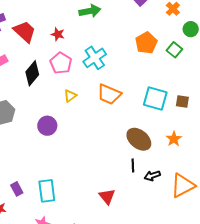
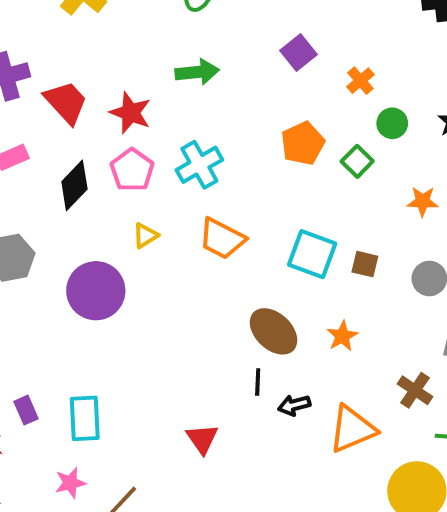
red star: (58, 34) -> (131, 113), size x1.5
purple circle: (47, 126) -> (96, 291), size x1.5

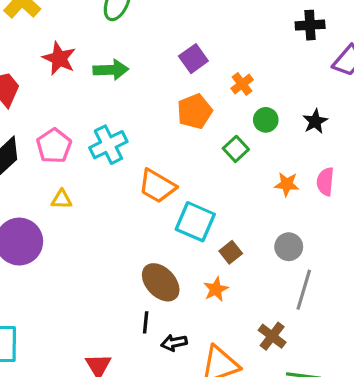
red star: (131, 113) -> (59, 58), moved
orange pentagon: (303, 143) -> (195, 111), moved
yellow triangle: (145, 236) -> (62, 199), turned 30
orange trapezoid: (222, 239) -> (157, 186), moved
brown square: (365, 264) -> (231, 252), moved, turned 35

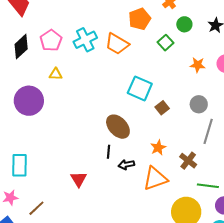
orange trapezoid: (157, 186) -> (117, 44), moved
orange star: (216, 289) -> (158, 148), moved

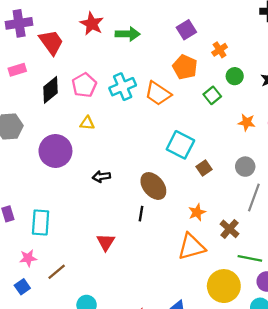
orange pentagon: (140, 19) -> (185, 67), turned -30
black arrow: (126, 165) -> (101, 177), moved

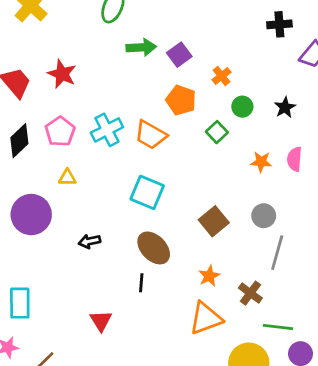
red star: (92, 24) -> (62, 74), moved
green arrow: (128, 34) -> (141, 47), moved
cyan square: (180, 145) -> (147, 192), moved
brown square: (204, 168) -> (214, 221), size x1.5

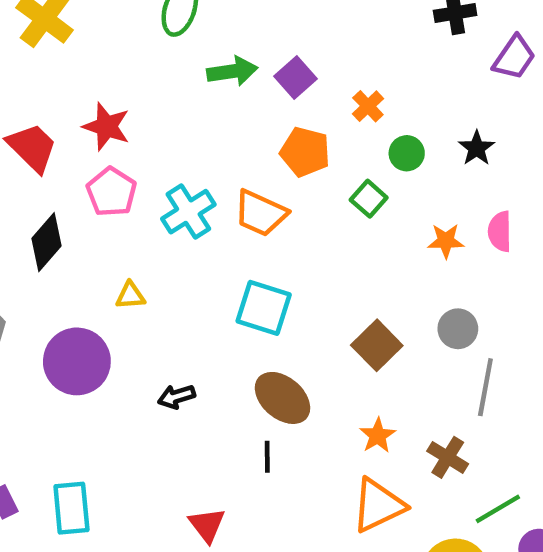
pink pentagon: (60, 132) -> (111, 192), moved
green line: (278, 327) -> (498, 509), turned -32

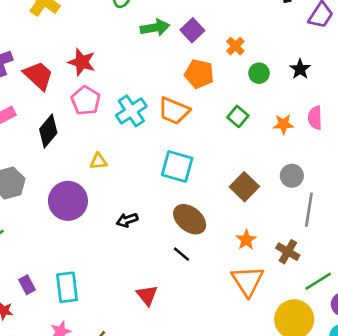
green square: (369, 199) -> (238, 116), moved
black line: (267, 457) -> (182, 254), turned -48
orange triangle: (378, 505) -> (248, 281), turned -36

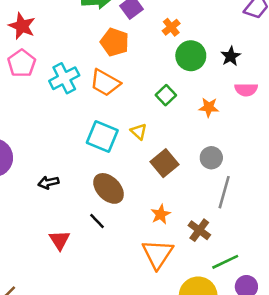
green circle: (259, 73) -> (191, 56), size x1.5
orange pentagon: (199, 74) -> (115, 42), moved
pink semicircle: (315, 118) -> (246, 90), moved, turned -95
yellow triangle: (98, 161) -> (139, 132), moved, turned 42
red triangle: (147, 295) -> (59, 240), moved

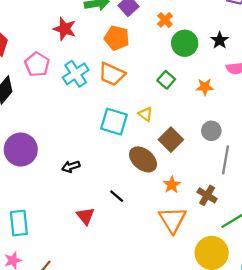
red star: (22, 26) -> (65, 29), moved
brown ellipse: (109, 188) -> (143, 159), moved

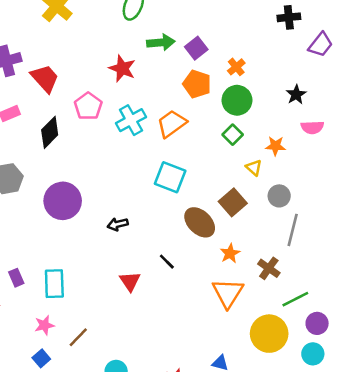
orange pentagon: (117, 38) -> (197, 84), moved
green circle: (185, 43) -> (237, 100), moved
orange trapezoid: (112, 74) -> (172, 124), turned 116
yellow triangle: (145, 114) -> (254, 168), moved

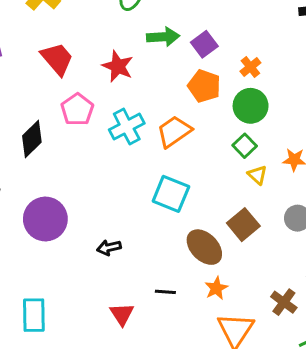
red trapezoid: (45, 78) -> (57, 59), moved
yellow triangle: (254, 168) -> (257, 175), moved
orange star: (230, 253) -> (216, 288), moved
black line: (167, 262) -> (165, 292), turned -42

